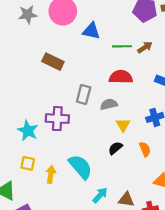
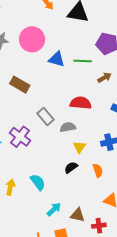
green line: (122, 46) -> (83, 61), moved
gray rectangle: (84, 94) -> (46, 116), turned -60
purple cross: (57, 119) -> (20, 137), turned 30
cyan semicircle: (80, 167) -> (38, 182), size x0.7

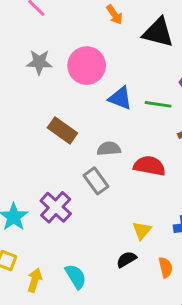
gray semicircle: (68, 127) -> (109, 149), moved

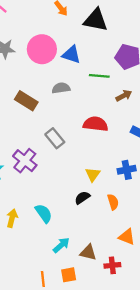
blue triangle: (120, 98) -> (71, 54), moved
gray semicircle: (109, 149) -> (61, 88), moved

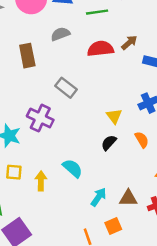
brown arrow: (124, 96) -> (129, 42), moved
brown rectangle: (26, 101) -> (27, 56), turned 60
red semicircle: (96, 124) -> (100, 49), moved

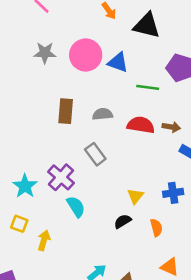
gray semicircle: (60, 34) -> (103, 114), moved
brown arrow: (129, 42) -> (171, 127), turned 35
cyan semicircle: (73, 168) -> (76, 207), moved

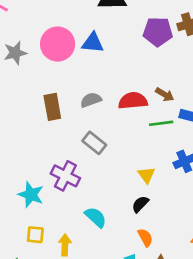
green line: (148, 87) -> (161, 123), moved
brown arrow: (171, 127) -> (165, 94), turned 36
cyan semicircle: (76, 207) -> (96, 217), moved
orange semicircle: (156, 228) -> (145, 237), moved

